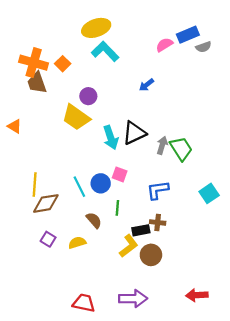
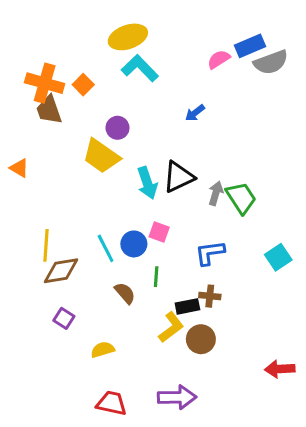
gray semicircle: (203, 47) -> (271, 62), size x1.6
yellow semicircle: (77, 243) -> (103, 350), moved
red arrow: (197, 295) -> (280, 369), moved

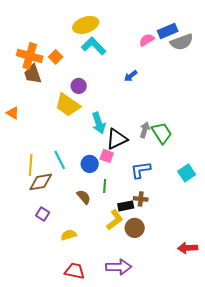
black triangle: (179, 177) -> (117, 139), moved
cyan line: (106, 248) -> (60, 160), moved

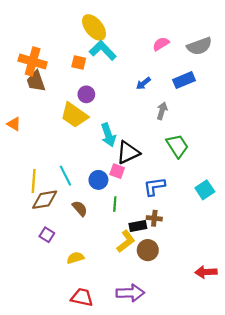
yellow ellipse: (86, 25) -> (94, 27), turned 70
blue rectangle: (168, 31) -> (184, 80), moved
orange square: (56, 57) -> (79, 63), moved, turned -32
gray arrow: (145, 130) -> (162, 111), moved
brown semicircle: (84, 197) -> (80, 208), moved

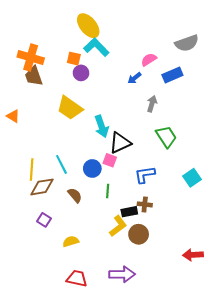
pink semicircle: (161, 44) -> (149, 60), moved
purple circle: (86, 94) -> (81, 73), moved

